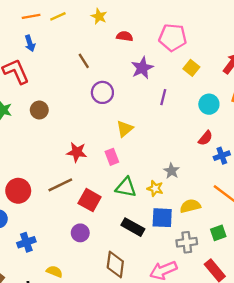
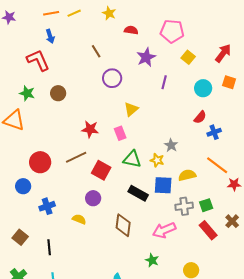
green square: (218, 233) -> (206, 205), moved
yellow semicircle: (54, 272) -> (79, 219), moved

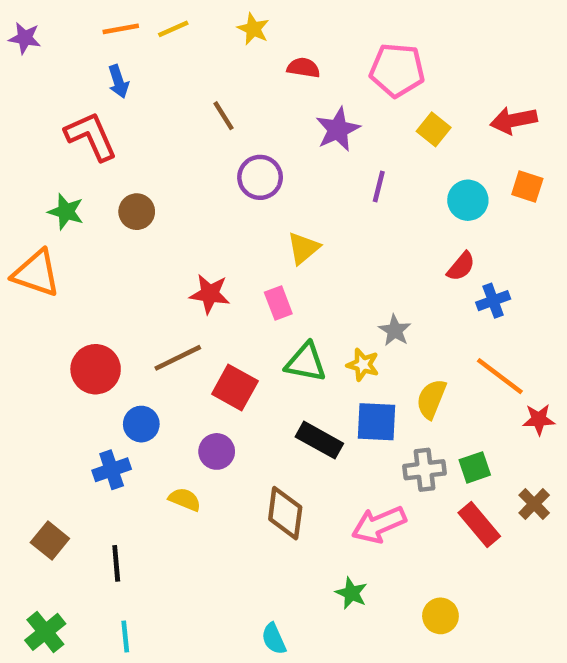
red arrow: (223, 53) -> (514, 120), turned -138
yellow semicircle: (187, 175) -> (431, 399), turned -54
blue circle: (23, 186) -> (141, 424), moved

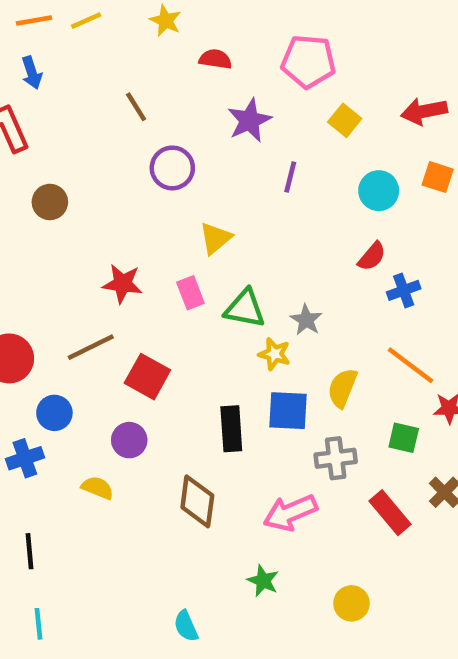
green triangle: (306, 362) -> (245, 309), moved
black rectangle: (319, 440) -> (231, 429), turned 57
green square: (475, 467) -> (404, 438), moved, turned 32

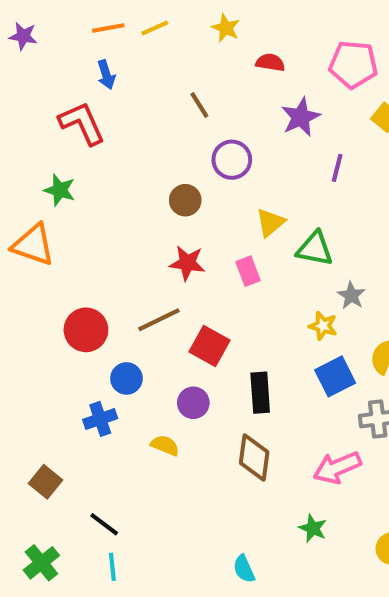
brown circle: (50, 202) -> (185, 200), moved
green triangle: (245, 309) -> (315, 249), moved
blue square: (288, 411) -> (335, 376), turned -30
black rectangle: (231, 429) -> (260, 393), moved
black line: (29, 551) -> (104, 524), moved, turned -48

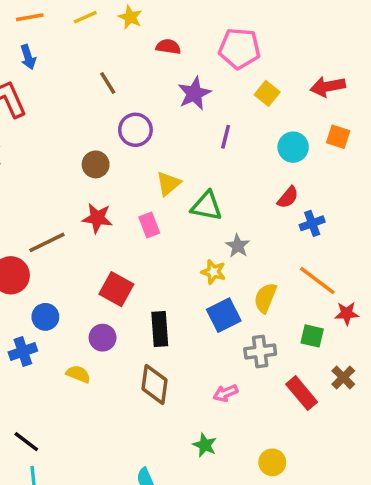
yellow line: (155, 28) -> (85, 17), moved
brown line: (159, 320) -> (47, 242), moved
pink arrow: (337, 468) -> (226, 393), size x0.6

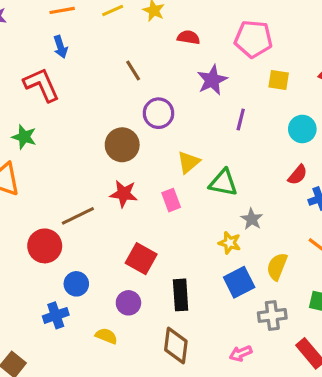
yellow square: (267, 93) -> (279, 80), turned -30
brown circle: (96, 164) -> (122, 145), size x1.4

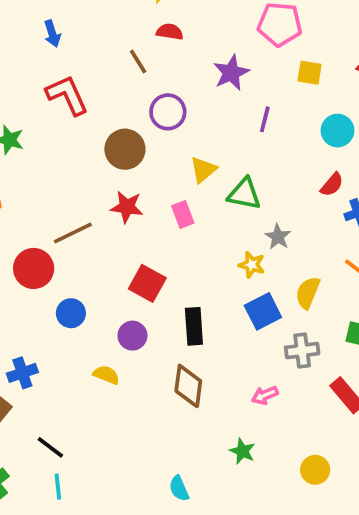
red semicircle: (189, 37) -> (170, 32), moved
red L-shape: (42, 85) -> (67, 95), moved
blue cross: (56, 315) -> (22, 373), moved

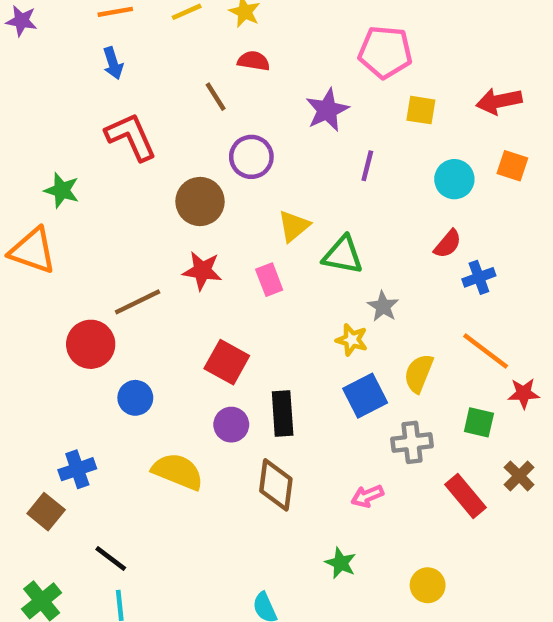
purple circle: (132, 336) -> (231, 425), moved
yellow semicircle: (106, 375) -> (178, 471), size x1.6

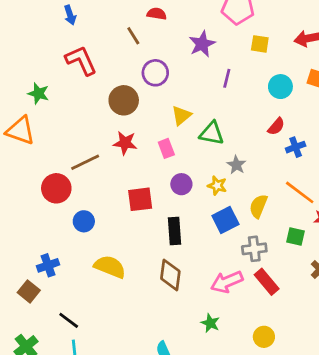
red square: (227, 362) -> (140, 199), turned -36
purple circle: (231, 425) -> (181, 184), moved
pink arrow: (367, 496) -> (227, 282), size x1.6
red rectangle: (466, 496) -> (267, 282), moved

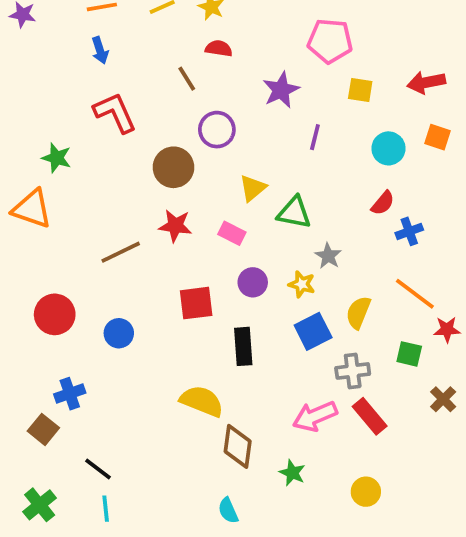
pink rectangle: (166, 148) -> (232, 233), turned -42
red circle: (56, 188) -> (55, 314), moved
yellow semicircle: (110, 267) -> (202, 401), moved
brown diamond: (170, 275) -> (238, 446), moved

